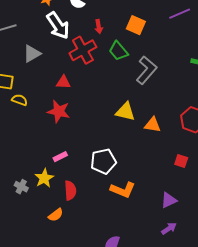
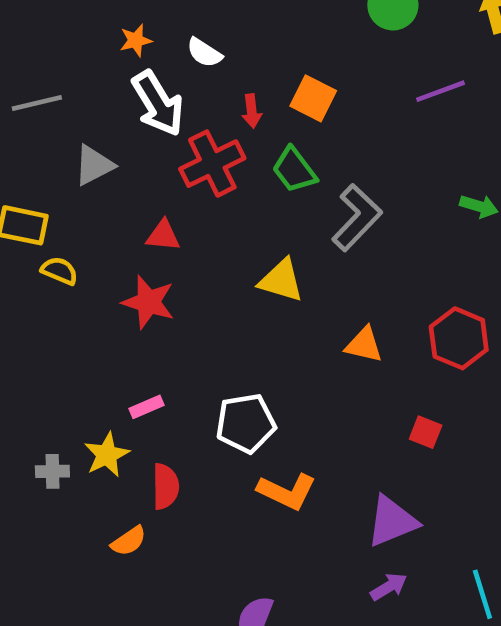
orange square: (136, 25) -> (313, 98), moved
yellow triangle: (125, 112) -> (281, 280), moved
gray cross: (21, 187) -> (52, 471), turned -32
purple triangle: (169, 200) -> (392, 521), size x1.4

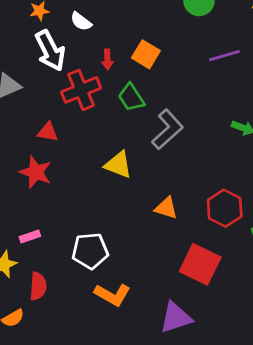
red square: (426, 432) -> (200, 264), size x2.0

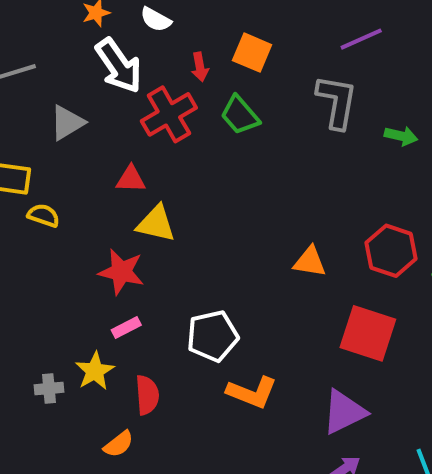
gray L-shape: (167, 129) -> (337, 102), moved, turned -30
yellow triangle: (118, 165) -> (156, 224), moved
red star: (36, 172) -> (121, 272), moved

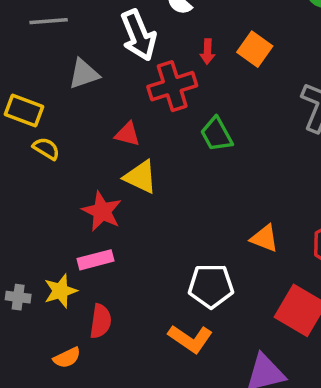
green trapezoid: (240, 115) -> (216, 134), moved
pink rectangle: (126, 328) -> (95, 260), size x1.4
white pentagon: (213, 336) -> (211, 286), moved

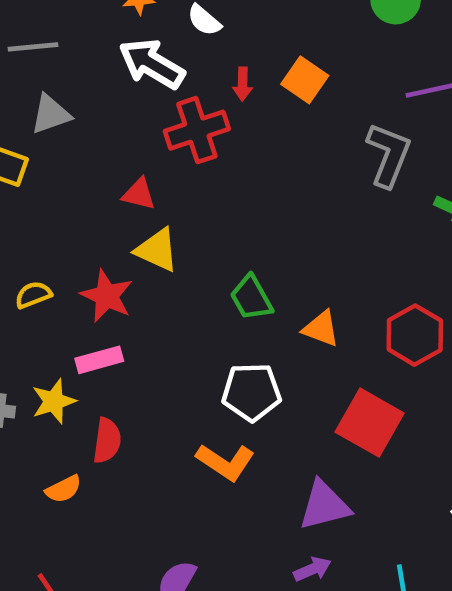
white arrow: (139, 35) -> (152, 64), turned 144
gray triangle: (84, 74) -> (51, 114), moved
green trapezoid: (216, 134) -> (251, 298), moved
yellow semicircle: (46, 149) -> (33, 295), moved, turned -52

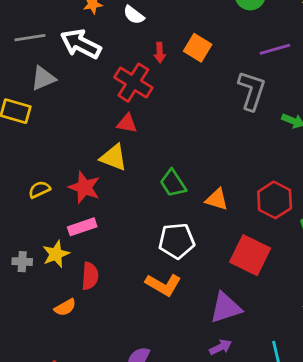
white arrow: (152, 64) -> (81, 44), moved
red cross: (197, 130) -> (133, 83), turned -36
red triangle: (139, 194) -> (127, 123), moved

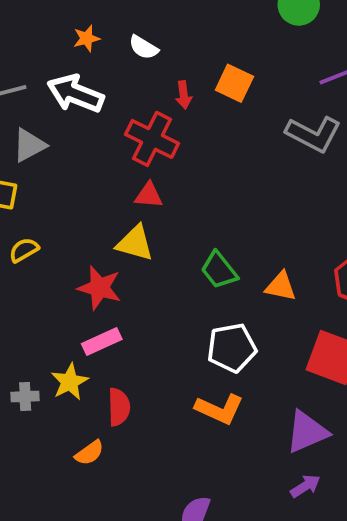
gray L-shape: (252, 91) -> (313, 134), turned 105
yellow semicircle: (39, 190) -> (24, 250), moved

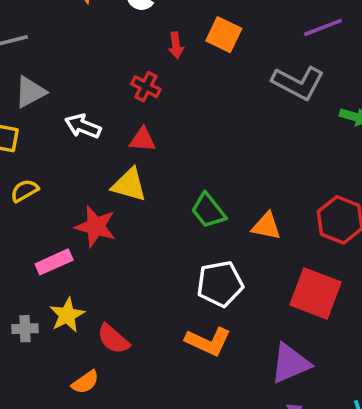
white arrow: (75, 94) -> (83, 126), moved, size x0.7
red cross: (152, 139) -> (146, 87), size x0.6
pink rectangle: (102, 341) -> (54, 262), moved
red semicircle: (119, 407) -> (113, 339), turned 132

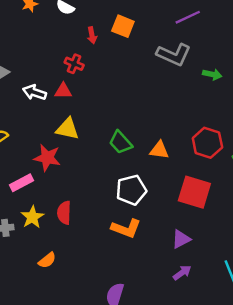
red triangle: (143, 140) -> (63, 91), moved
red semicircle: (113, 339) -> (64, 213), moved, turned 55
purple triangle: (290, 363) -> (181, 239), size x0.7

